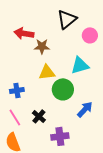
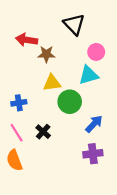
black triangle: (67, 19) -> (74, 24), turned -35
pink circle: (90, 35) -> (96, 52), moved
purple cross: (60, 136) -> (93, 154), moved

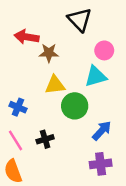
blue cross: (19, 103) -> (18, 107), turned 32
black cross: (43, 132) -> (45, 139), turned 32

